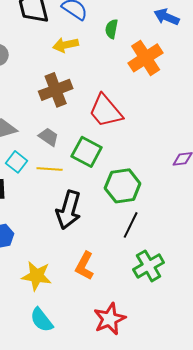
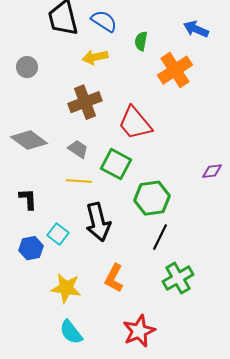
cyan square: (17, 162) -> (58, 234), moved
black arrow: (69, 210) -> (98, 222), turned -30

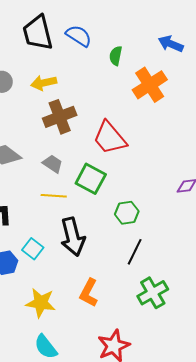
yellow arrow: (95, 57) -> (44, 83), moved
green hexagon: (152, 198) -> (127, 213), size x0.7

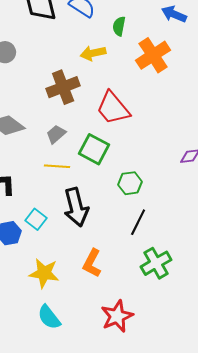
yellow arrow: (44, 83) -> (93, 53), moved
gray trapezoid: (53, 164) -> (56, 134), turned -75

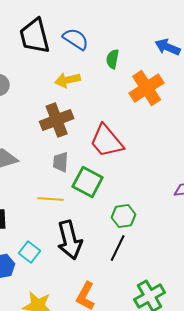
yellow arrow: (93, 53) -> (68, 80), moved
gray trapezoid: (56, 134) -> (61, 162), moved, turned -45
black line: (138, 222) -> (118, 248), moved

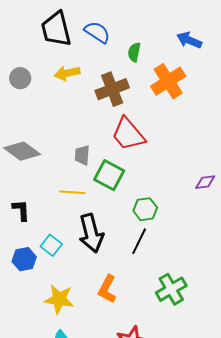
yellow arrow: (68, 80) -> (67, 73), moved
brown cross: (57, 120) -> (112, 89), moved

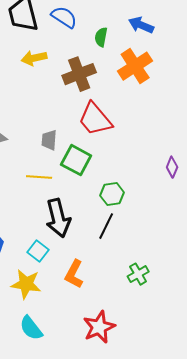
blue arrow: (189, 40) -> (141, 25), moved
purple diamond: (205, 182) -> (172, 167), turned -60
cyan square: (51, 245) -> (38, 251), moved
green cross: (171, 289) -> (138, 274), size x0.7

